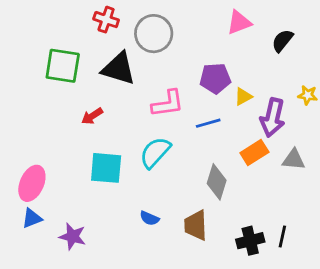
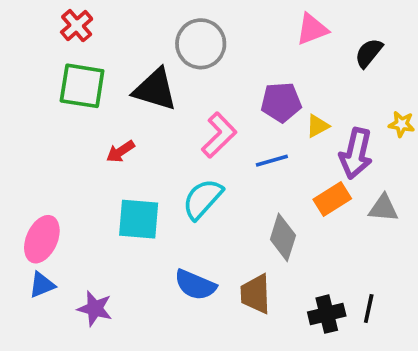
red cross: (106, 20) -> (77, 26), moved, turned 30
pink L-shape: (168, 104) -> (219, 135), turned -36
blue semicircle: (149, 218) -> (195, 285), size x1.6

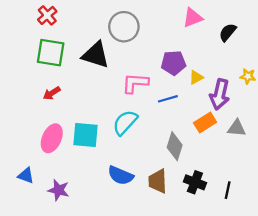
pink L-shape: (219, 135) -> (135, 83), turned -132
red arrow: (120, 152) -> (52, 93), moved
pink ellipse: (42, 239) -> (52, 138), moved
blue triangle: (42, 285) -> (26, 175), turned 42
black cross: (327, 314) -> (195, 182), moved, turned 35

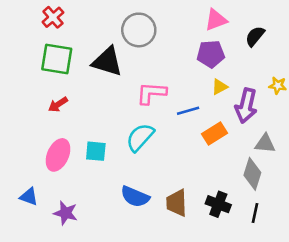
purple pentagon: (173, 63) -> (211, 54), moved
orange rectangle: (205, 123) -> (215, 133), moved
cyan square: (86, 135) -> (96, 151), size x0.7
gray diamond: (175, 146) -> (252, 174), moved

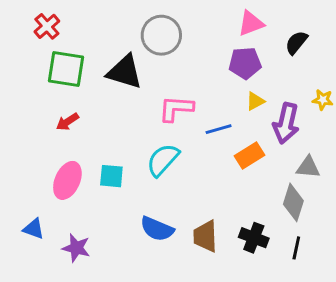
red cross: (53, 17) -> (47, 26), moved

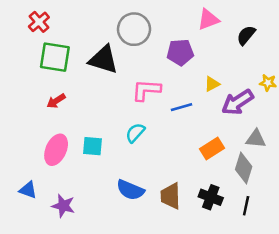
purple pentagon: (245, 63) -> (180, 52), moved
purple arrow: (286, 123) -> (238, 102), turned 44
orange rectangle: (249, 155) -> (212, 149), moved
cyan semicircle: (163, 160) -> (135, 133), size x0.7

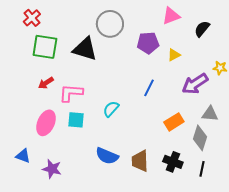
yellow triangle: (212, 84) -> (174, 55), moved
pink L-shape: (146, 90) -> (71, 93), moved
blue line: (181, 107) -> (149, 88), turned -48

